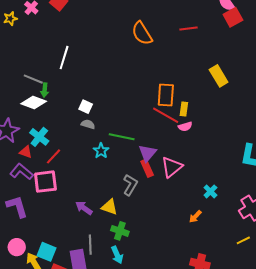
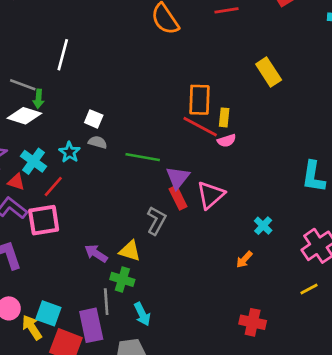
cyan star: (101, 151) -> (70, 152), moved
green cross: (120, 231) -> (122, 279), moved

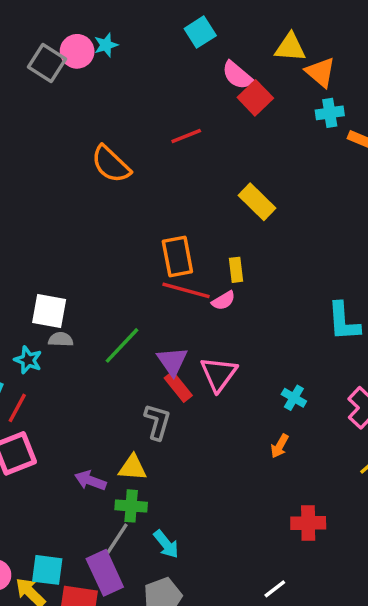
yellow rectangle: (224, 117) -> (236, 270), moved
white square: (94, 119) -> (49, 311), size x1.5
green line: (143, 157) -> (122, 345), turned -44
gray line: (106, 302) -> (117, 539), turned 50

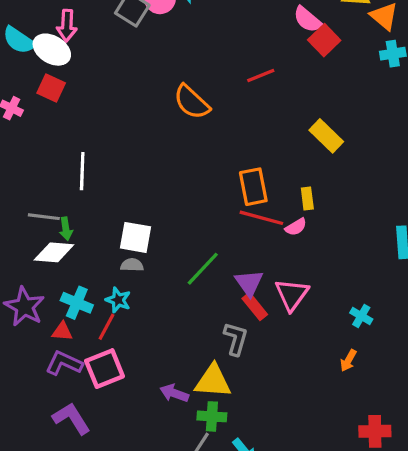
gray semicircle: (61, 339) -> (132, 265), moved
cyan star: (28, 360) -> (118, 300), moved
yellow triangle: (133, 468) -> (213, 381), size x1.4

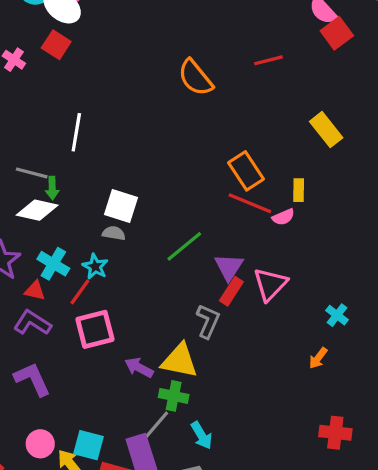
orange rectangle: (253, 187) -> (246, 171), turned -30
red rectangle: (255, 306) -> (231, 291), turned 64
pink square: (105, 369) -> (95, 329), moved

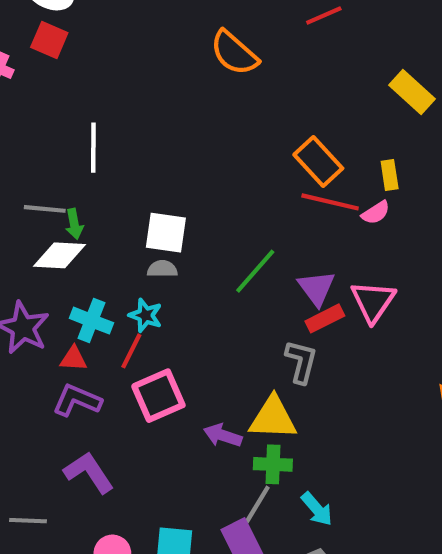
red rectangle: (231, 291) -> (325, 318), turned 40

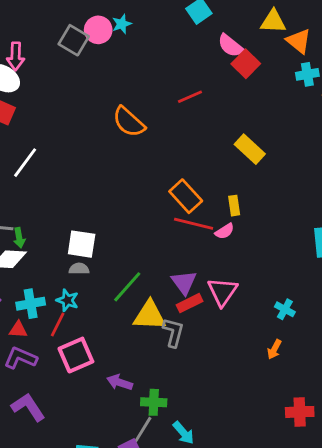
white line: (93, 148) -> (25, 163), moved, turned 36
green line: (255, 271) -> (127, 287), moved
cyan cross: (91, 321) -> (31, 304), turned -32
yellow triangle: (273, 418) -> (150, 315), moved

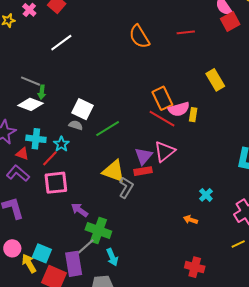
pink semicircle: (225, 231) -> (179, 109), moved, size x1.5
green line: (127, 287) -> (108, 129), moved
pink triangle: (222, 292) -> (165, 151), moved
orange arrow: (274, 349) -> (191, 220), turned 64
green cross: (154, 402) -> (98, 230), size x1.4

